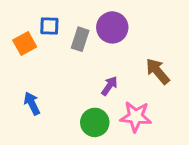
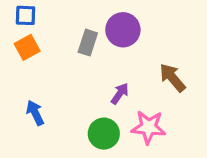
blue square: (49, 26) -> (26, 15), moved

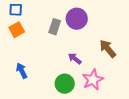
purple arrow: (120, 94) -> (75, 59), turned -88
pink star: (148, 127) -> (93, 80), turned -30

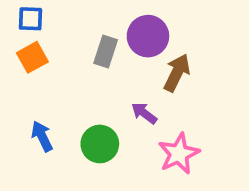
brown arrow: (108, 49) -> (177, 73), moved, turned 66
green circle: (65, 84) -> (100, 144), moved

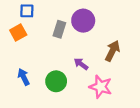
blue square: (30, 19) -> (27, 11), moved
brown arrow: (177, 73) -> (112, 51), moved
pink star: (179, 154) -> (101, 87), turned -30

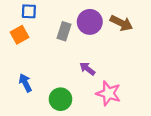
brown arrow: (112, 51) -> (121, 23), moved, turned 90
green circle: (56, 81) -> (60, 99), moved

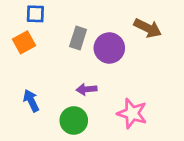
purple circle: (90, 22) -> (109, 48), moved
purple arrow: (87, 69) -> (87, 89), moved, turned -42

